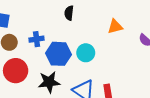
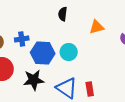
black semicircle: (69, 13) -> (63, 14), moved

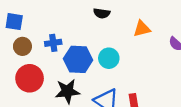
black semicircle: (63, 14) -> (102, 13), turned -88

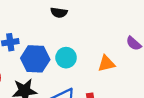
orange triangle: (142, 29) -> (106, 64), moved

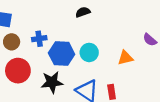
black semicircle: (59, 13) -> (83, 12), turned 152

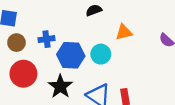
orange triangle: (125, 58) -> (124, 32), moved
black star: (52, 82) -> (60, 86), turned -30

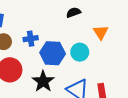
orange triangle: (124, 32) -> (101, 32), turned -49

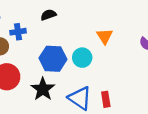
black semicircle: (73, 12) -> (48, 15), moved
blue cross: (31, 39) -> (18, 32), moved

